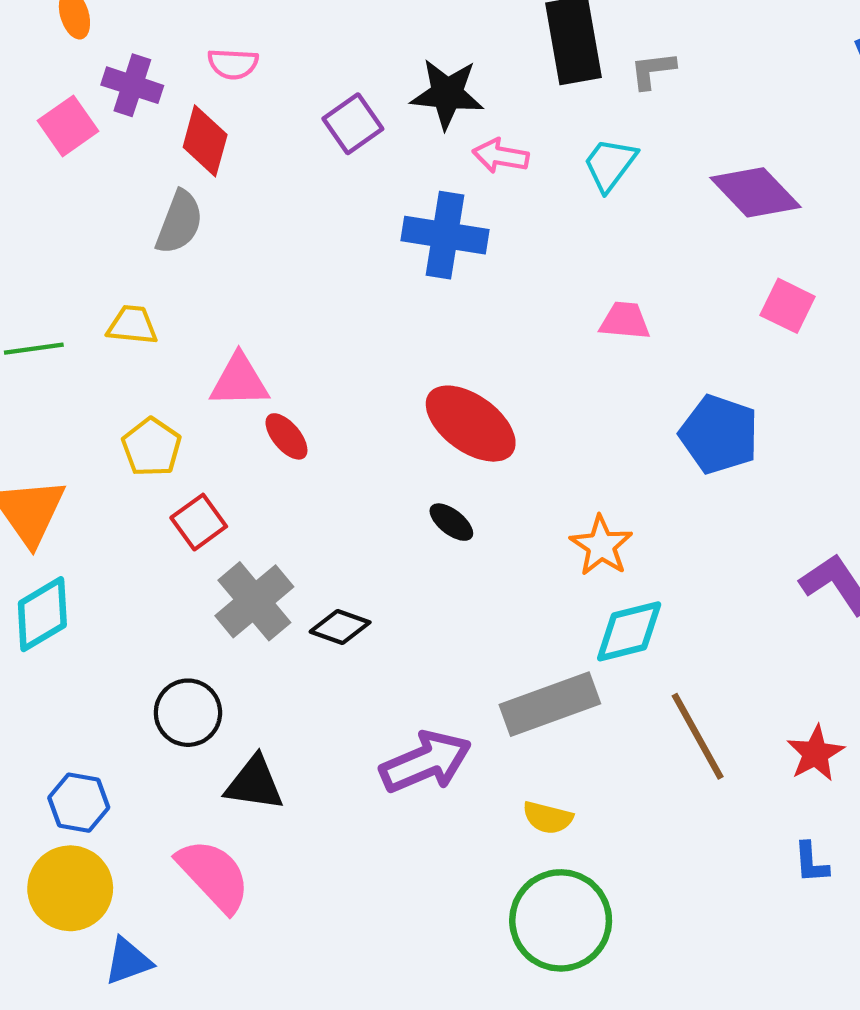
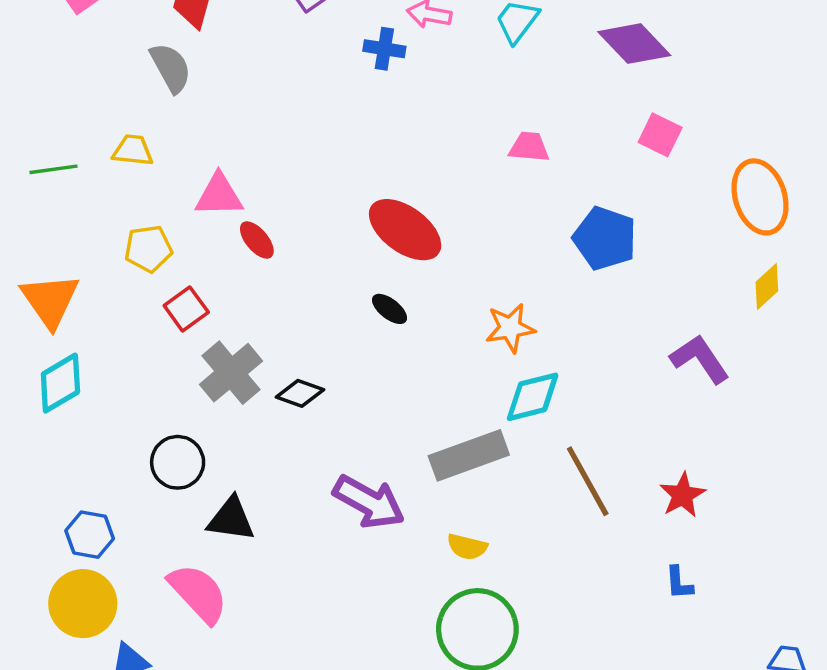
gray semicircle: (179, 222) -> (171, 68), turned -50
blue cross: (445, 235) -> (384, 49), moved, size x0.6
yellow pentagon: (152, 447) -> (148, 249), turned 30
orange star: (601, 546) -> (510, 328), turned 30
purple arrow: (426, 762) -> (369, 502), turned 52

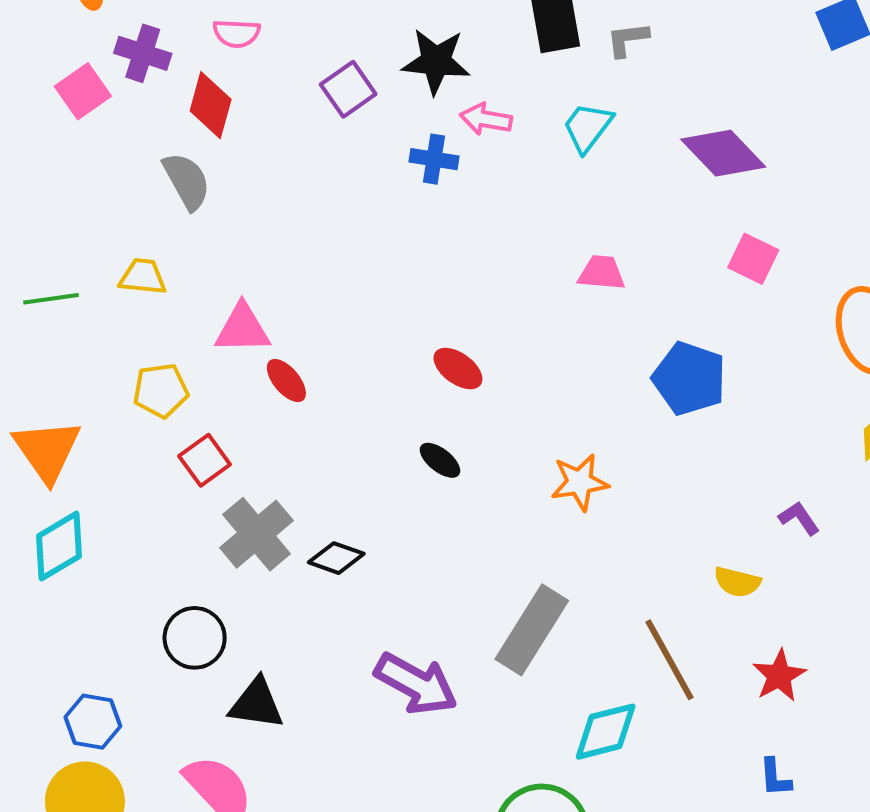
red ellipse: (405, 230) -> (458, 369), size x0.6
purple L-shape: (700, 359) -> (799, 518), size x0.6
cyan diamond: (533, 397) -> (606, 732), moved
gray rectangle: (469, 455) -> (532, 630), turned -38
yellow semicircle: (467, 547) -> (737, 582), moved

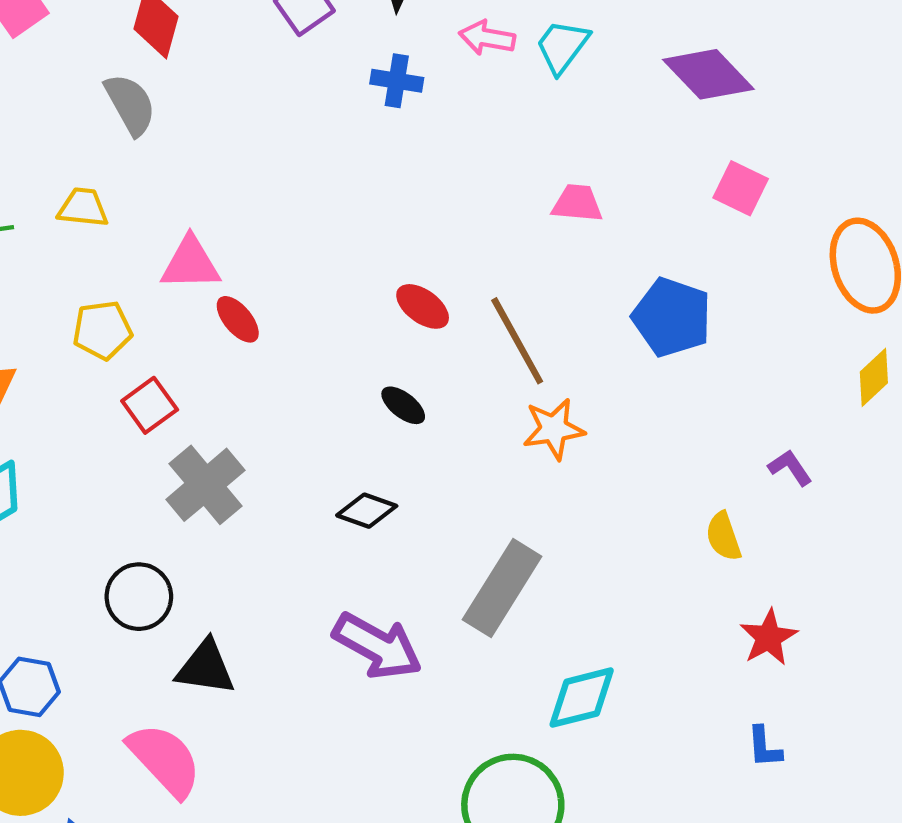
pink arrow: (486, 119) -> (487, 38), moved
black diamond: (336, 558) -> (367, 511), moved
yellow semicircle: (737, 582) -> (723, 536), turned 57
brown line: (669, 660) -> (517, 341), moved

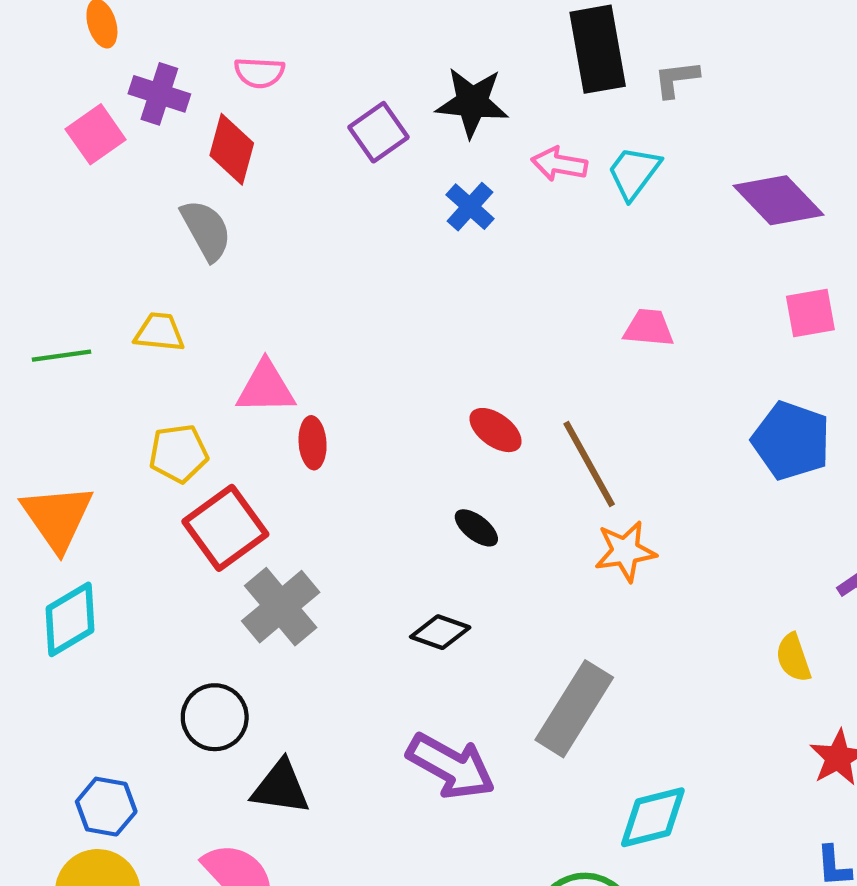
blue cross: (397, 81) -> (470, 207), turned 33
pink square: (741, 188) -> (810, 313), turned -36
blue pentagon: (672, 317) -> (791, 441), moved
red ellipse: (238, 319) -> (313, 443), turned 36
red square: (150, 405) -> (225, 528), size x1.5

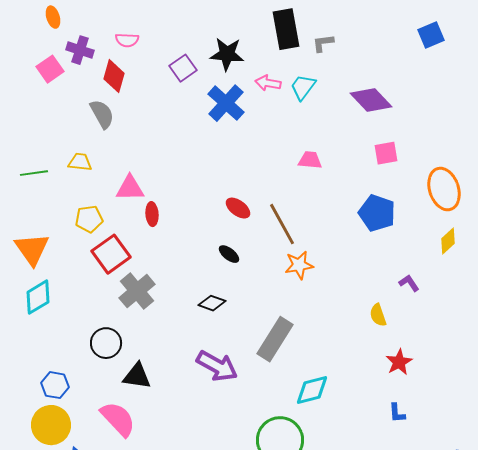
blue cross: (470, 207) -> (226, 103), size x1.6

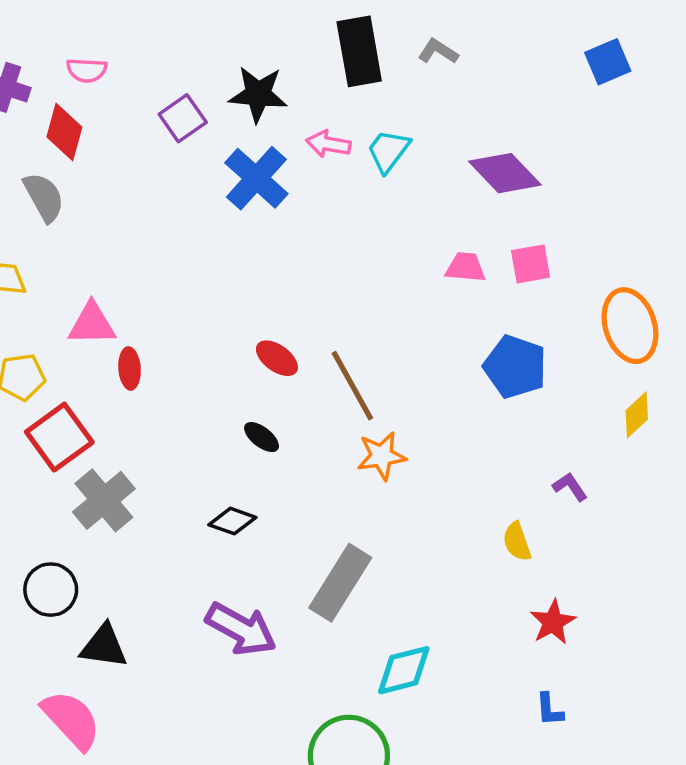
gray L-shape: (323, 43) -> (438, 51), moved, turned 40
pink trapezoid: (310, 160) -> (465, 267), moved

